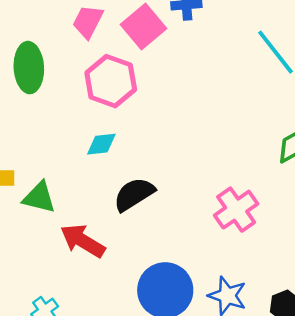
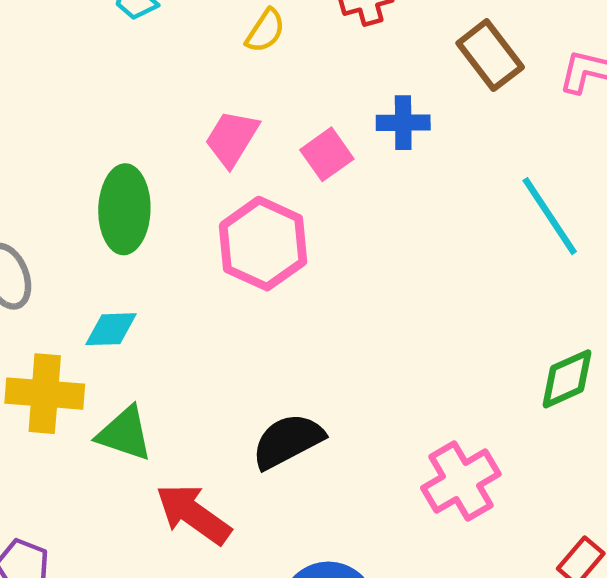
pink square: (144, 26) -> (327, 154), size x0.7
cyan diamond: (101, 144) -> (111, 329), moved

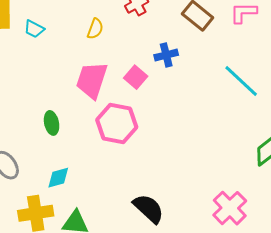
pink trapezoid: (232, 138) -> (92, 80), size x1.4
green ellipse: (124, 209) -> (52, 123), size x0.6
black semicircle: (288, 441) -> (149, 209), turned 84

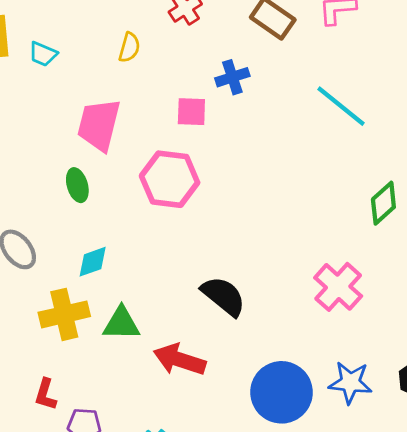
pink square: (136, 77) -> (191, 112), turned -35
pink trapezoid: (92, 80) -> (99, 125), moved

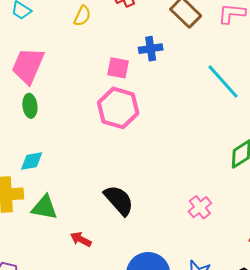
pink trapezoid: (99, 125) -> (28, 66), moved
pink hexagon: (170, 179) -> (118, 108), moved
pink cross: (338, 287) -> (200, 207), size x0.7
red arrow: (179, 360) -> (81, 239), size x0.6

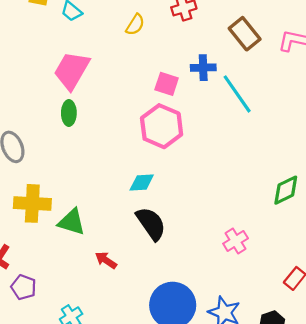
cyan line: (223, 81) -> (237, 94), moved
cyan diamond: (32, 161) -> (142, 182), moved

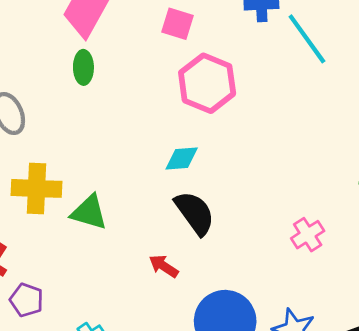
pink square: (167, 84) -> (178, 24), moved
red arrow: (106, 260) -> (164, 266), moved

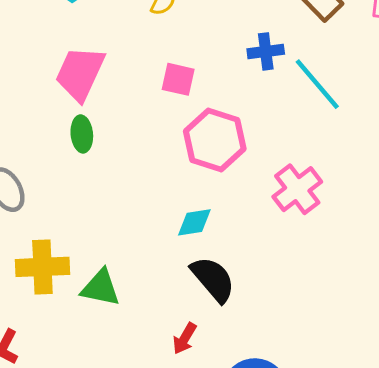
pink cross: (308, 235) -> (297, 189), moved, size x1.4
red arrow: (164, 266) -> (185, 338), turned -88

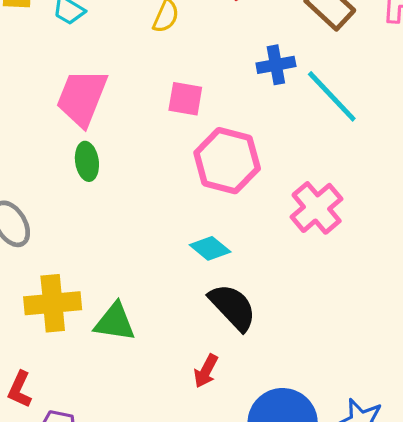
cyan diamond: (194, 222) -> (210, 248), turned 51

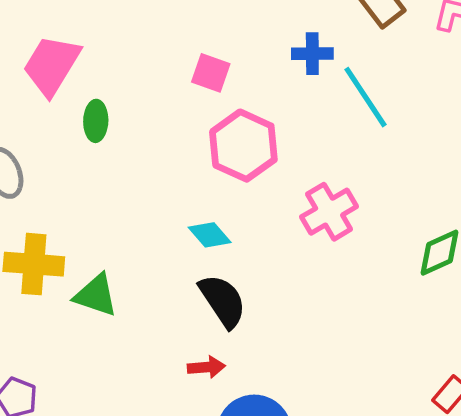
pink trapezoid: (82, 98) -> (52, 65), moved
red arrow: (206, 371) -> (206, 367), moved, turned -132

